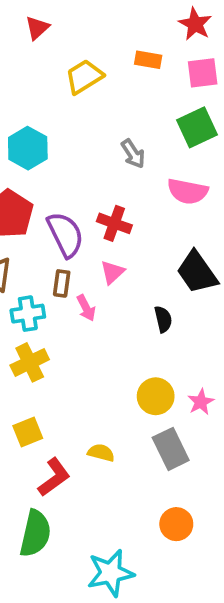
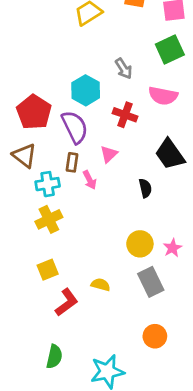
cyan hexagon: (28, 148) -> (86, 90), moved
red cross: (114, 223) -> (125, 115), moved
green semicircle: (35, 534) -> (54, 357), moved, size x0.7

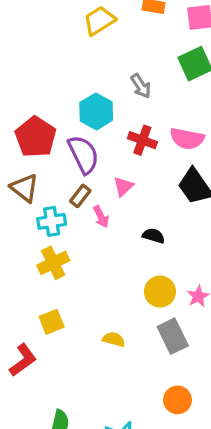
pink semicircle: (163, 96) -> (187, 139), moved
brown rectangle: (72, 162) -> (80, 196), turned 30
black semicircle: (145, 188) -> (154, 236), moved, turned -60
red L-shape: (67, 302) -> (23, 360), moved

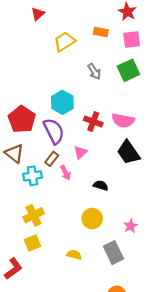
gray arrow: (141, 86) -> (94, 71), moved
yellow cross: (53, 263) -> (34, 215), moved
yellow circle: (160, 292) -> (92, 218), moved

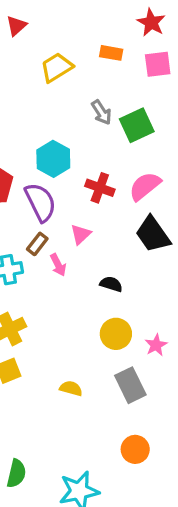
green square: (128, 70) -> (137, 125), moved
pink semicircle: (123, 120) -> (145, 186), turned 130
yellow circle: (92, 218) -> (116, 334), moved

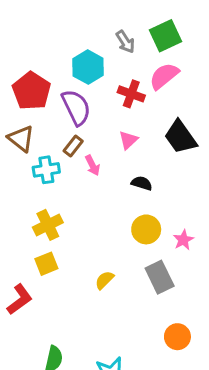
gray arrow: (101, 112) -> (125, 42), moved
pink semicircle: (145, 186) -> (164, 76), moved
pink triangle: (81, 234) -> (128, 140), moved
yellow semicircle: (71, 388) -> (104, 280), turned -60
orange circle: (135, 449) -> (177, 337), moved

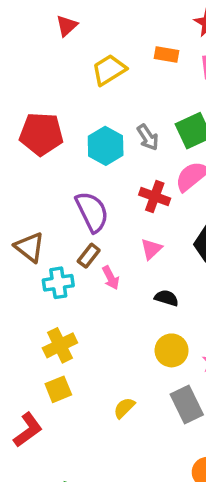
cyan hexagon: (88, 67) -> (106, 146), moved
red pentagon: (31, 91) -> (41, 134), moved, turned -30

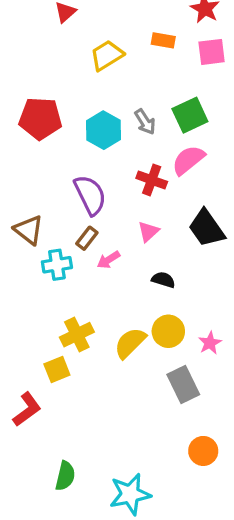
pink arrow: (111, 278) -> (108, 260), turned 85
yellow cross: (60, 345) -> (77, 335), moved
yellow semicircle: (124, 408) -> (130, 343), moved, size x1.5

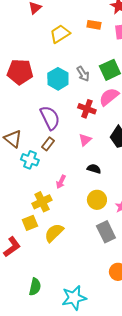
pink arrow: (108, 260) -> (61, 182), moved, turned -32
cyan cross: (57, 265) -> (30, 160), turned 30
yellow semicircle: (130, 343) -> (54, 233), moved

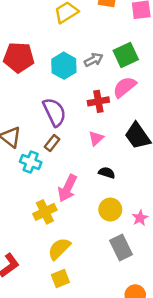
gray arrow: (83, 74) -> (94, 60), turned -84
red cross: (87, 109) -> (98, 101), turned -30
pink arrow: (61, 182) -> (67, 188), size x1.6
yellow square: (30, 223) -> (60, 278), moved

